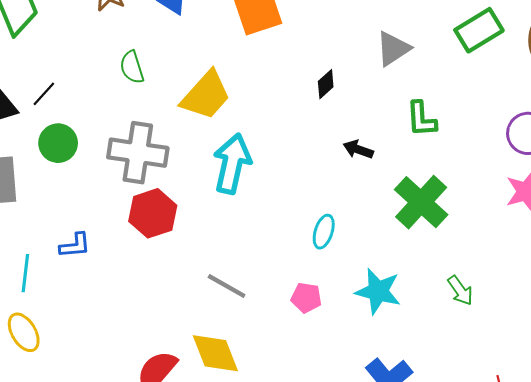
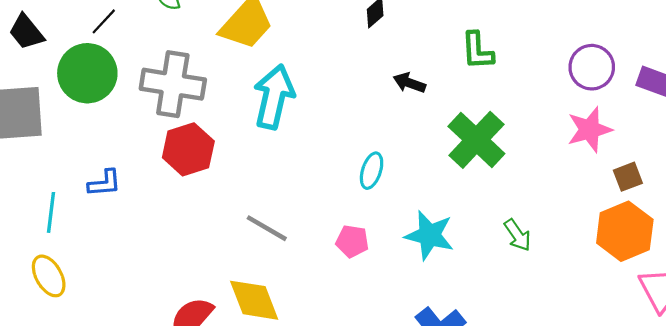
black line: (44, 94) -> (104, 21), moved
green circle: (58, 143) -> (87, 73), size x1.4

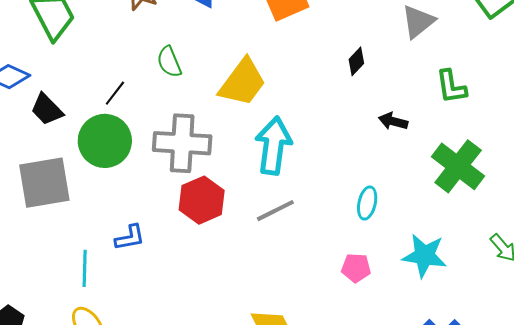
gray line: (267, 228) -> (275, 211), moved, turned -51

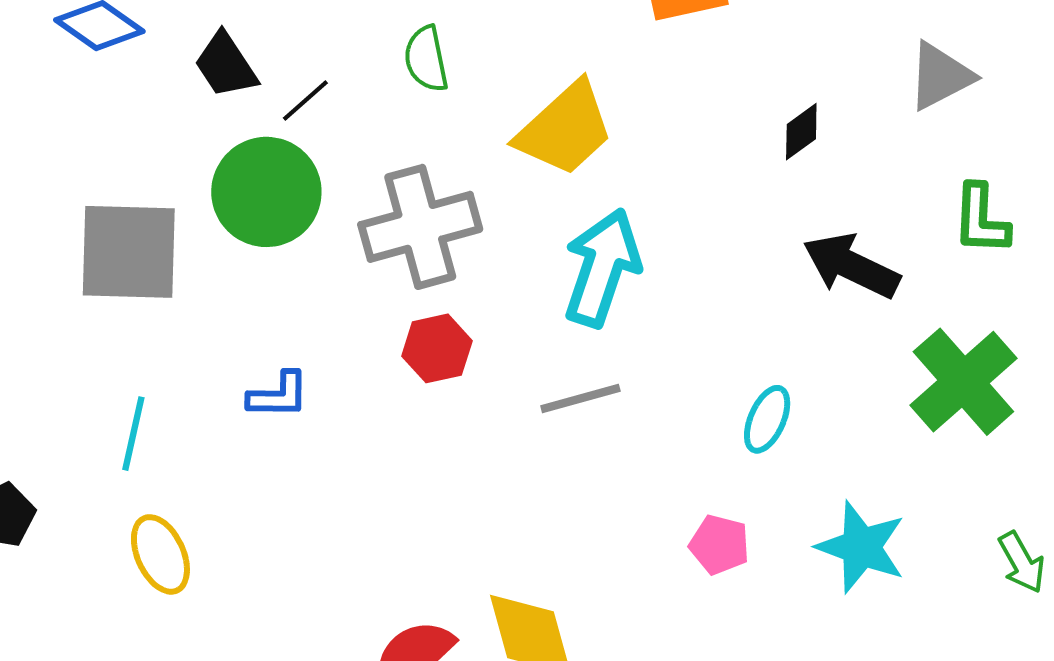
black trapezoid: (47, 109) -> (226, 65), moved
black arrow: (393, 121) -> (851, 266), size x1.6
gray cross: (182, 143) -> (420, 227), turned -30
red hexagon: (202, 200) -> (437, 348), size x0.7
cyan line: (85, 268) -> (133, 434), moved

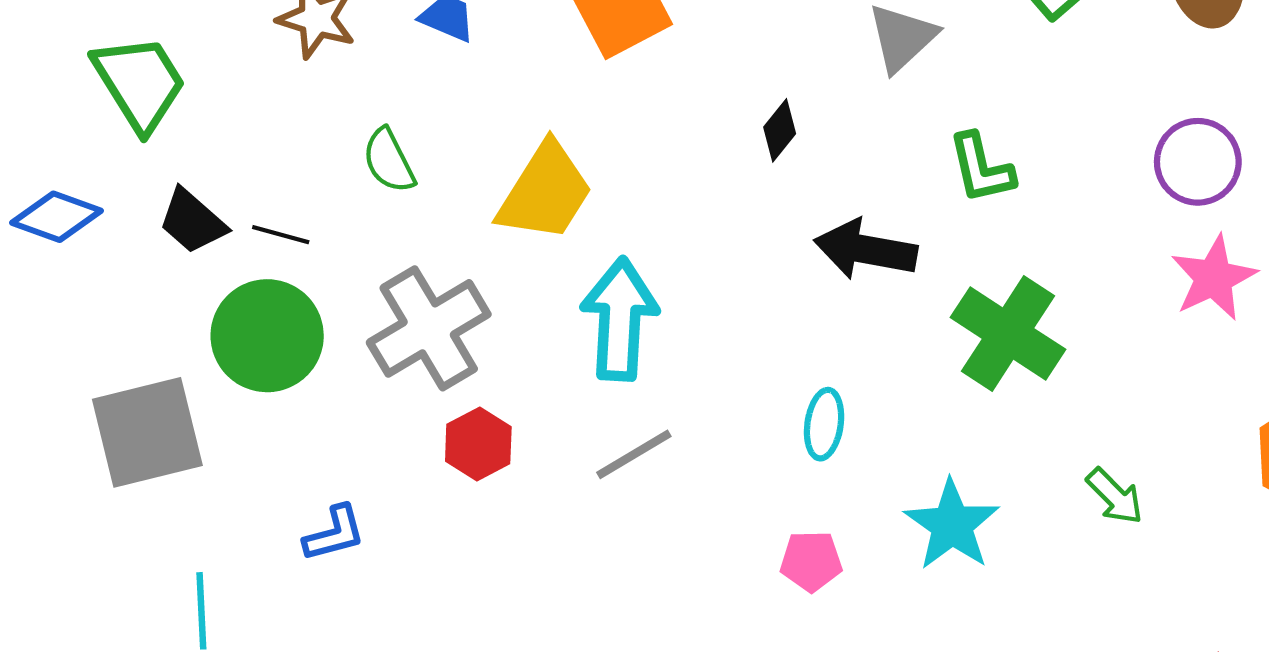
black line: (305, 100) -> (281, 235), turned 72
cyan star: (861, 547) -> (952, 525), turned 30

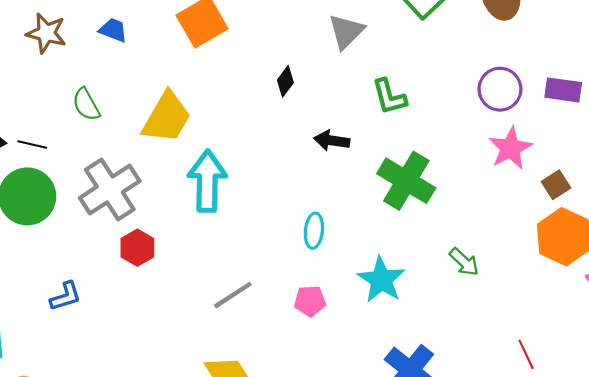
black arrow: (866, 250) -> (332, 141), size x0.7
gray line: (634, 454) -> (233, 295), moved

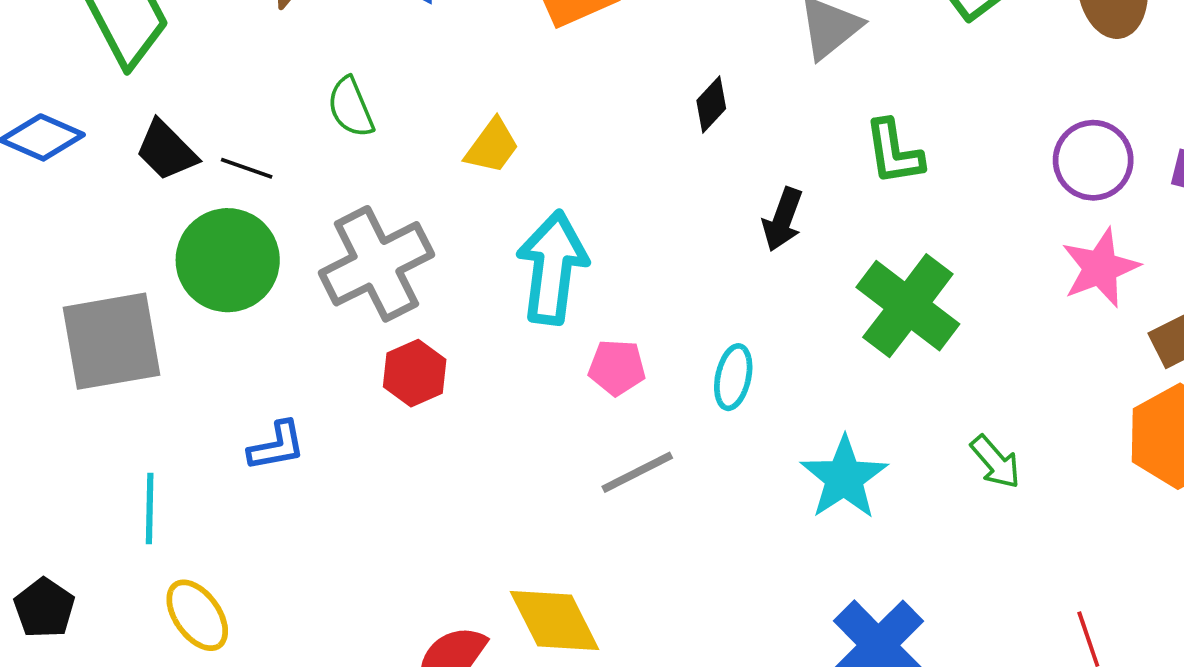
yellow trapezoid: (167, 117) -> (492, 146), size x0.6
black arrow: (332, 141) -> (783, 219), turned -84
gray line: (233, 295) -> (637, 472), moved
pink pentagon: (310, 301) -> (617, 367), moved

